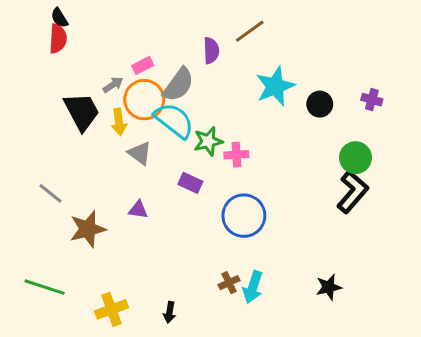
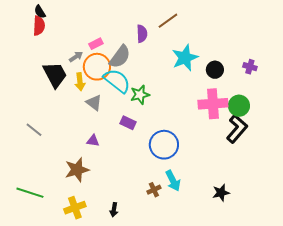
pink cross: (236, 155) -> (213, 104), moved, size x1.8
brown star: (88, 229) -> (77, 170), moved
cyan arrow: (253, 287) -> (173, 181), moved, turned -45

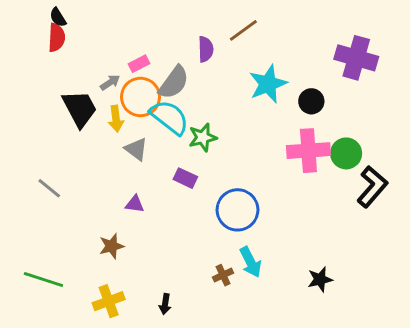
purple cross: (250, 67) -> (356, 58), moved, size x2.0
black L-shape: (237, 129) -> (372, 187), moved
brown star: (77, 170) -> (112, 246), size x0.7

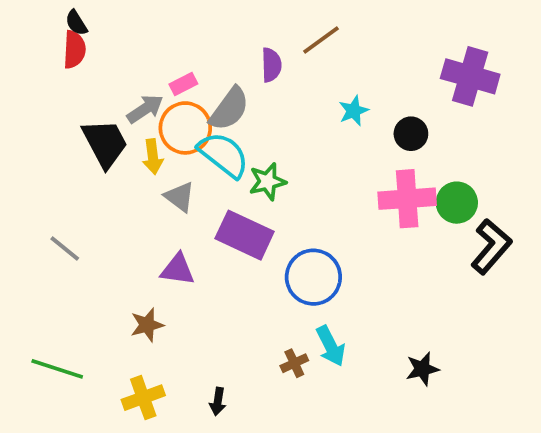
gray arrow: (110, 82) -> (145, 109), size x1.4
cyan star: (268, 84) -> (354, 111), size x0.6
purple rectangle: (185, 178) -> (245, 235), size x1.8
purple triangle: (135, 204) -> (178, 269), size x1.4

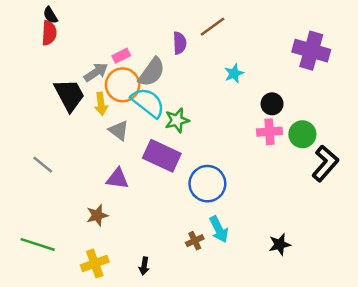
black circle: (411, 134) -> (272, 104), moved
pink cross: (407, 199) -> (269, 132), size x0.7

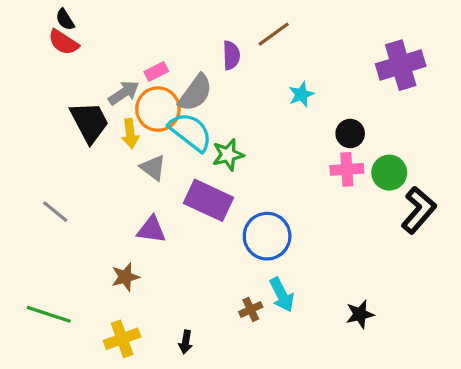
red semicircle: (49, 33) -> (63, 42), turned 120
purple cross: (311, 51) -> (401, 65), turned -33

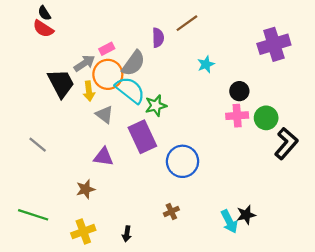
purple rectangle: (208, 200) -> (142, 137), turned 40
cyan arrow: (282, 295) -> (229, 222), moved

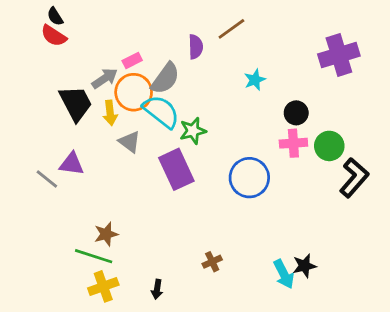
purple triangle: (103, 157) -> (72, 164), moved
blue circle: (183, 161) -> (249, 178), moved
green line: (33, 215) -> (94, 256), moved

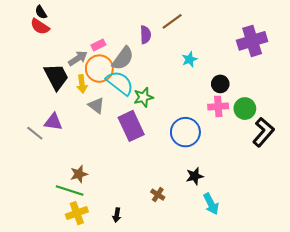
brown cross: (212, 262) -> (158, 195), turned -32
black star: (304, 266) -> (195, 176), moved

